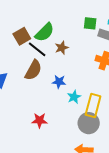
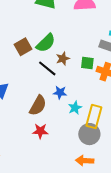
green square: (90, 23) -> (87, 63), moved
black line: (37, 49) -> (47, 68), moved
brown semicircle: (33, 70) -> (38, 105), moved

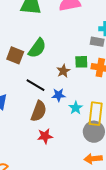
brown square: (23, 47) -> (15, 55), turned -30
brown star: (63, 59) -> (63, 71), moved
black line: (47, 68) -> (35, 85), moved

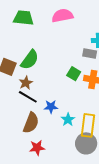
green square: (81, 62) -> (74, 74), turned 32
brown star: (63, 71) -> (26, 83), moved

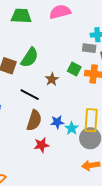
brown star: (26, 83) -> (52, 79), moved
blue star: (51, 107) -> (57, 122), moved
cyan star: (68, 120) -> (72, 128), moved

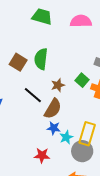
green semicircle: (30, 58) -> (41, 59), turned 140
brown semicircle: (34, 120) -> (53, 109), moved
red star: (41, 145) -> (42, 155), moved

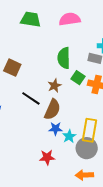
green semicircle: (41, 59) -> (64, 58), moved

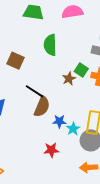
green semicircle: (64, 58) -> (50, 45), moved
brown star: (55, 86) -> (69, 79), moved
brown semicircle: (52, 109) -> (42, 107), moved

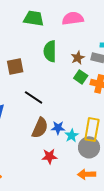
brown square: (16, 61) -> (15, 66), turned -36
brown star: (69, 79) -> (78, 58), moved
brown semicircle: (42, 107) -> (40, 128), moved

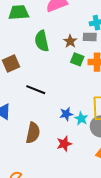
brown semicircle: (40, 128) -> (33, 133), moved

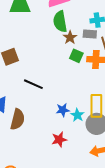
green semicircle: (42, 41) -> (60, 22), moved
brown semicircle: (33, 133) -> (17, 119), moved

